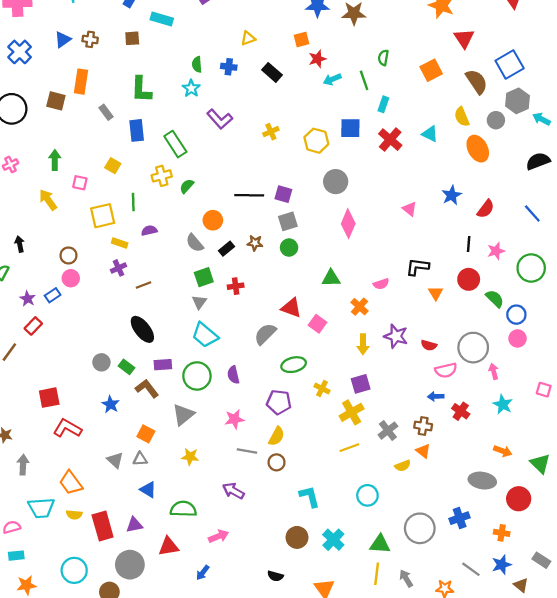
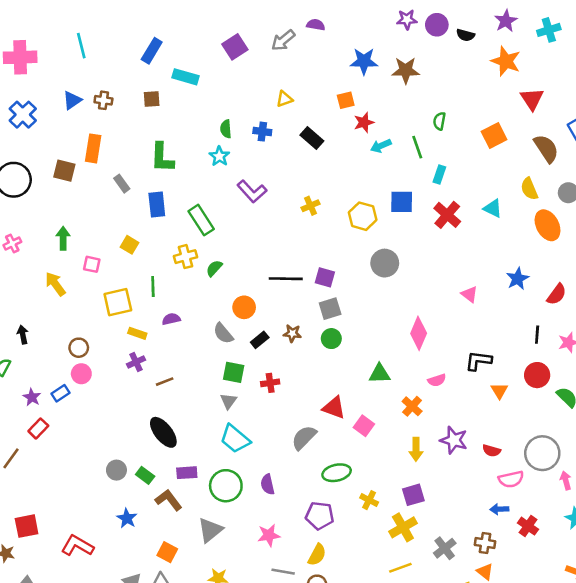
pink diamond: (348, 224) -> (419, 333), moved
green square: (204, 277) -> (234, 372), turned 30
red square: (49, 398) -> (27, 526), moved

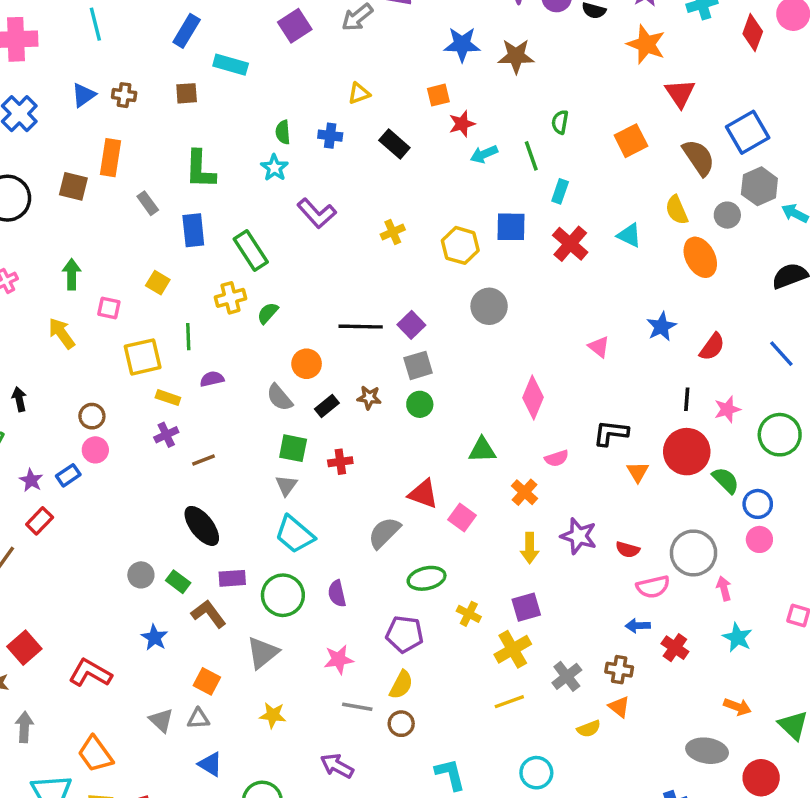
purple square: (325, 277) -> (411, 325), turned 30
red circle: (537, 375) -> (687, 452), size x1.4
red square: (27, 526) -> (24, 648), turned -30

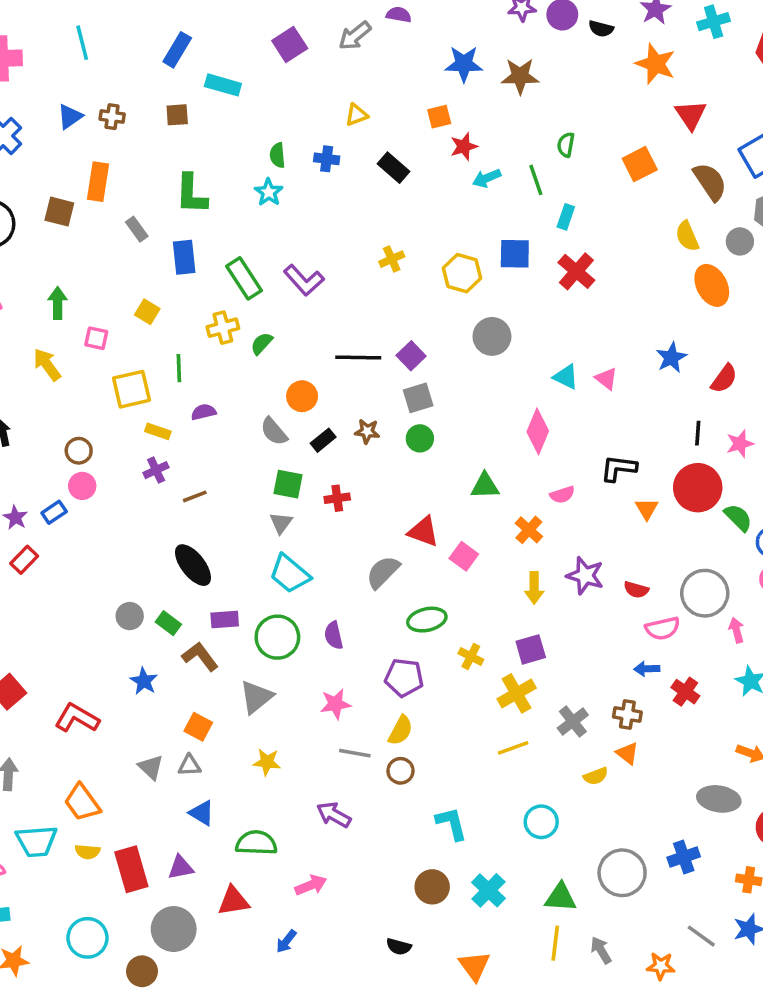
purple L-shape: (317, 213) -> (304, 280), moved
cyan triangle: (629, 235) -> (566, 377), moved

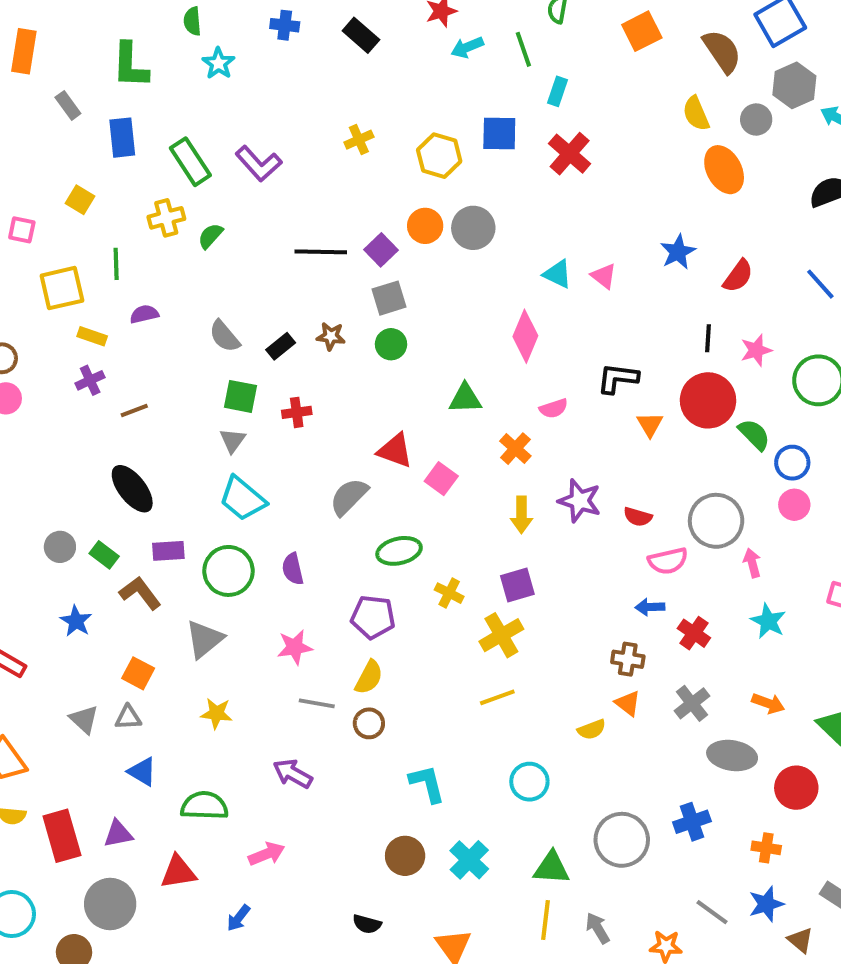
green semicircle: (277, 155) -> (192, 21), moved
orange circle: (302, 396) -> (425, 226), moved
gray cross: (573, 722) -> (692, 703), moved

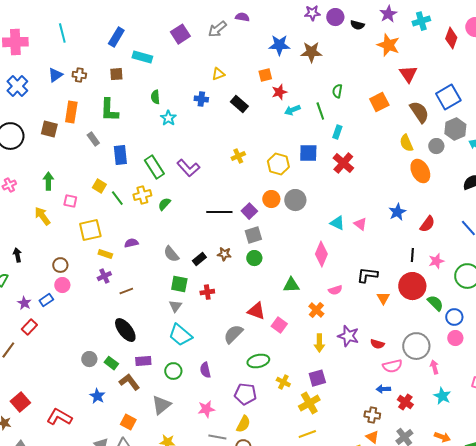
green L-shape: (130, 65) -> (109, 110), moved
green line: (116, 264) -> (117, 198), moved, turned -35
green circle: (228, 571) -> (173, 371), size x0.7

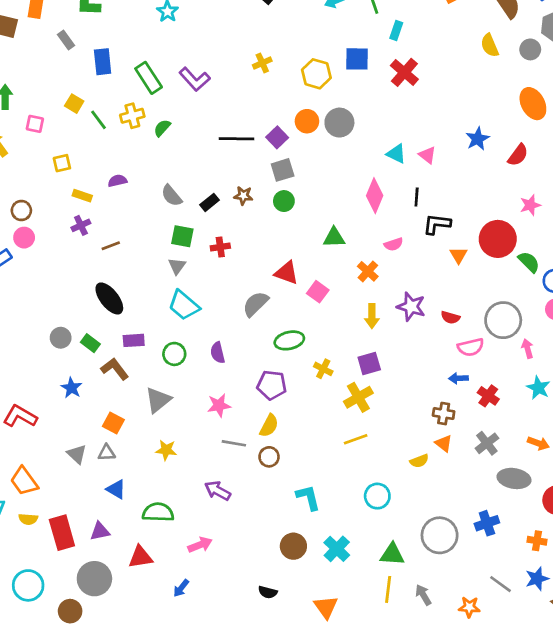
orange ellipse: (420, 171) -> (533, 104), moved
yellow square: (90, 230) -> (62, 163), size x0.6
black line: (412, 255) -> (417, 197), moved

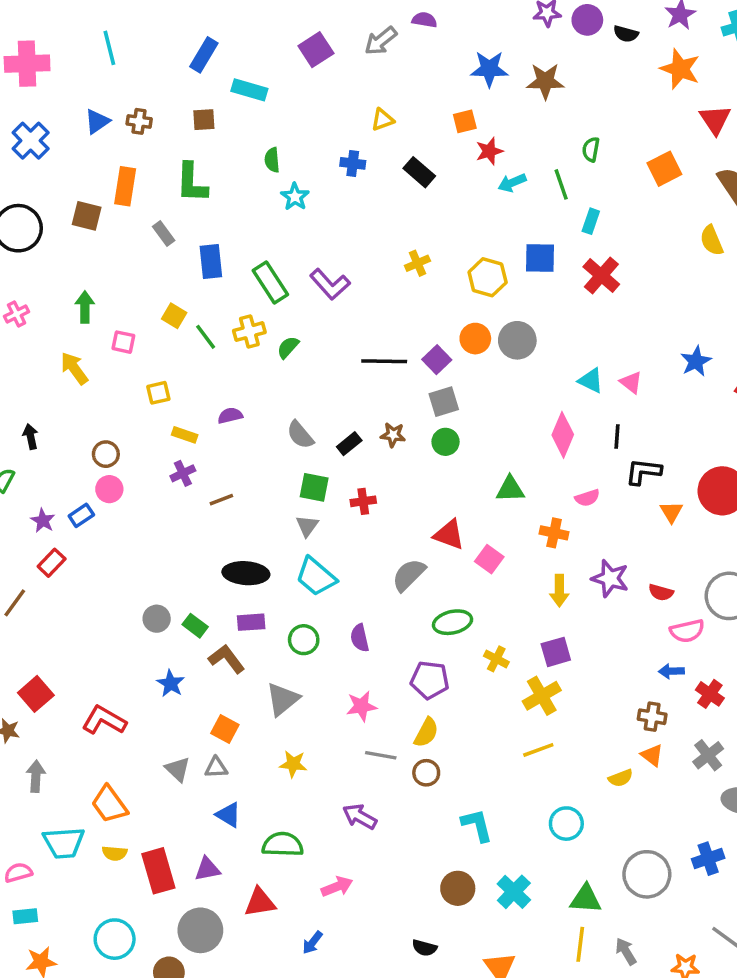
orange cross: (368, 271) -> (554, 533), turned -30
black ellipse: (109, 298) -> (246, 573), moved, turned -48

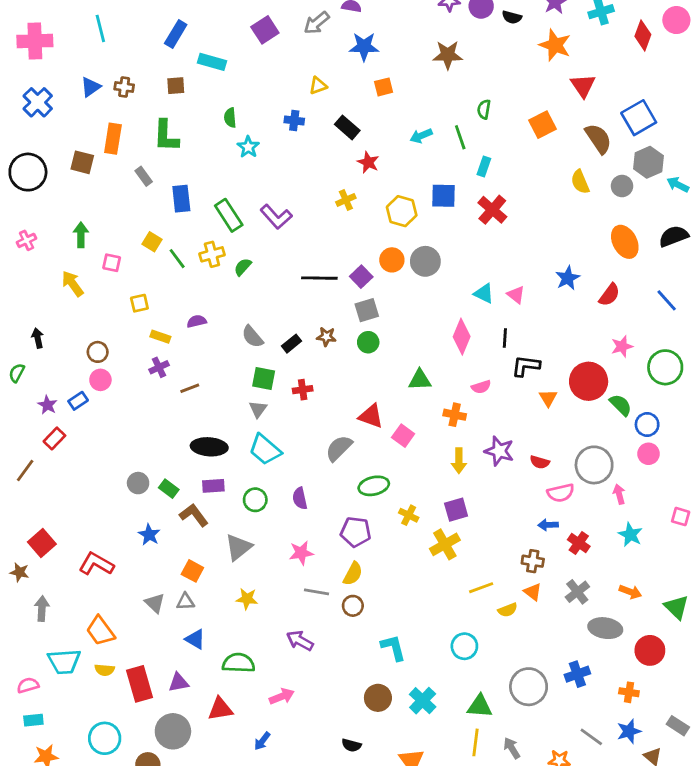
blue star: (489, 69) -> (364, 47), moved
red star: (489, 151) -> (368, 162), moved, turned -30
yellow line: (538, 750) -> (481, 588), moved

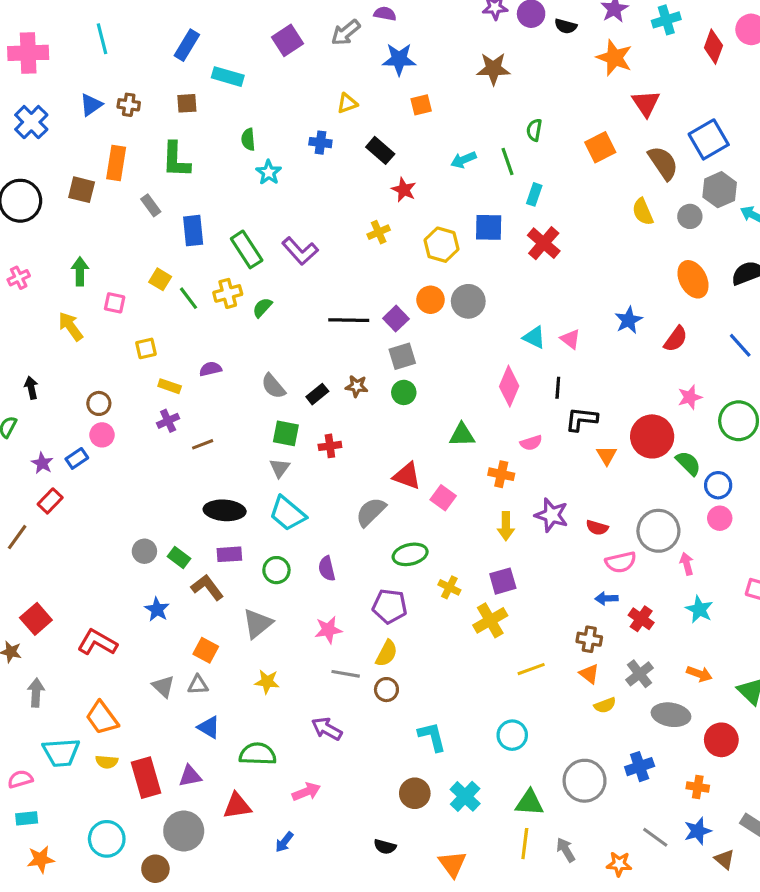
yellow semicircle: (508, 610) -> (605, 705), moved

